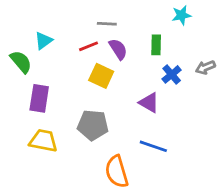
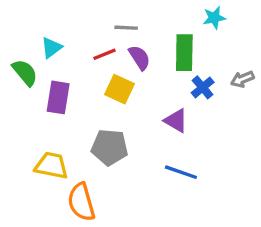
green rectangle: (156, 45) -> (184, 53), size x1.5
purple rectangle: (39, 98) -> (58, 97), moved
orange semicircle: (117, 172) -> (81, 202), moved

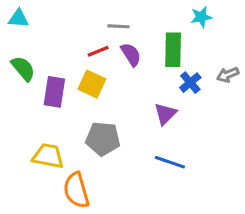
cyan triangle: (51, 48) -> (18, 18), moved, turned 40
yellow square: (120, 89) -> (92, 84), moved
purple triangle: (176, 121) -> (165, 114), turned 45

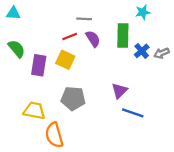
blue cross: (190, 83) -> (142, 51), moved
purple triangle: (165, 114) -> (120, 91), moved
blue line: (170, 162) -> (133, 113), moved

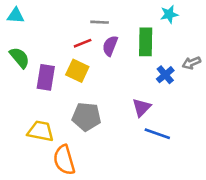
purple semicircle: (93, 39) -> (110, 46), turned -126
blue cross: (142, 51) -> (165, 75), moved

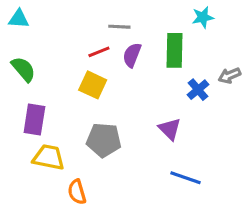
purple rectangle: (46, 77) -> (34, 120), moved
purple triangle: (142, 107) -> (170, 129), turned -30
blue line: (157, 134) -> (185, 178), moved
orange semicircle: (64, 160) -> (77, 192), size x0.7

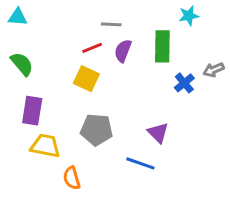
purple triangle: (170, 129) -> (158, 133), moved
blue line: (185, 178) -> (140, 163), moved

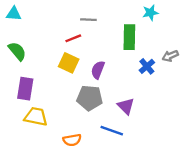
purple semicircle: (123, 51) -> (98, 70), moved
gray pentagon: (97, 130) -> (90, 98), moved
orange semicircle: (72, 178) -> (72, 140), moved, turned -84

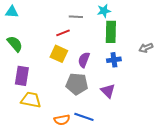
cyan star: (150, 13) -> (104, 11), moved
blue cross: (147, 66) -> (114, 60), moved, turned 32
blue line: (112, 131) -> (84, 117), moved

